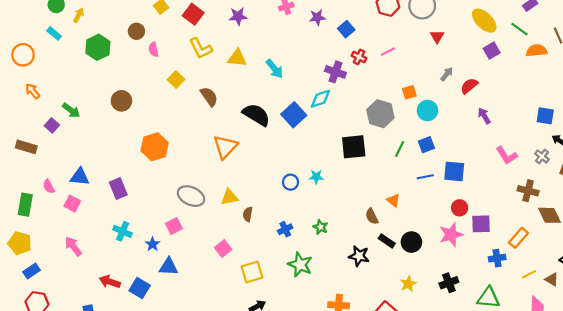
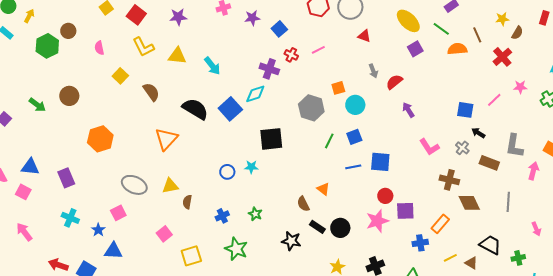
brown circle: (136, 31) -> (68, 31), moved
red triangle: (437, 37) -> (364, 36), turned -40
gray arrow: (447, 74) -> (373, 71), turned 120
green arrow: (71, 110) -> (37, 105), moved
black square: (354, 147) -> (271, 139), moved

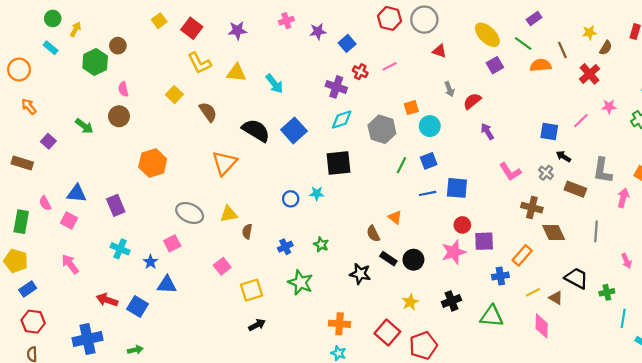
pink semicircle: (99, 48) -> (123, 89), moved
cyan diamond: (255, 94) -> (342, 120), moved

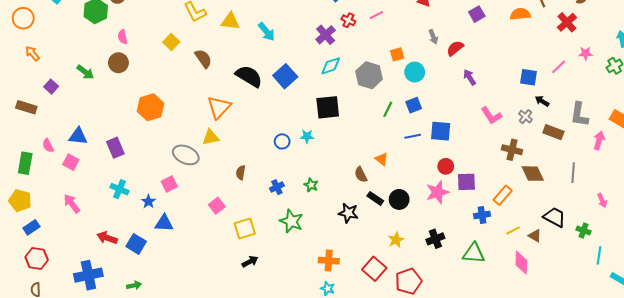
purple cross: (336, 87) -> (326, 35), turned 30
yellow triangle: (229, 214) -> (211, 137), moved
green cross: (607, 292) -> (583, 231), turned 32

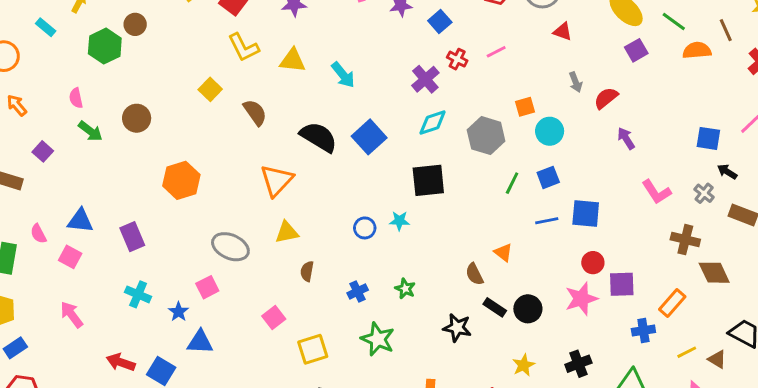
pink semicircle: (123, 37) -> (76, 98), moved
yellow triangle: (211, 137) -> (287, 232), moved

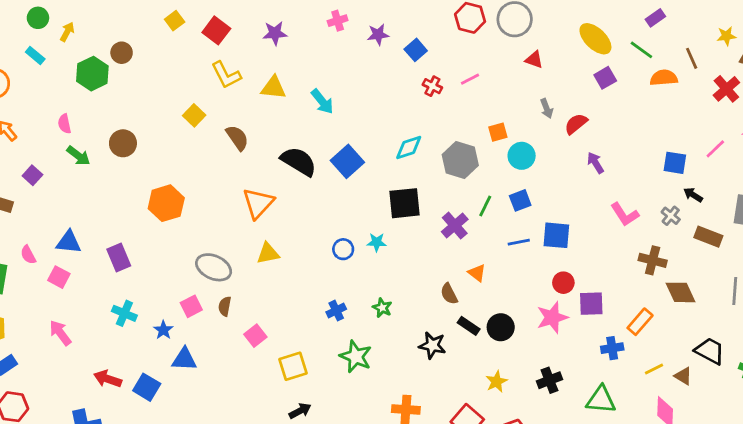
purple cross: (425, 79) -> (455, 226), moved
brown semicircle: (307, 271) -> (225, 306), moved

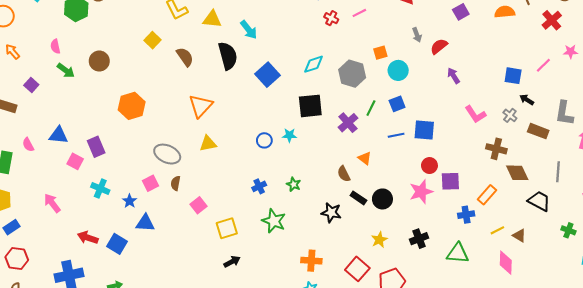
black semicircle: (299, 161) -> (228, 56), moved, turned 44
pink square: (59, 277) -> (75, 161), moved
black trapezoid: (710, 351) -> (539, 201), moved

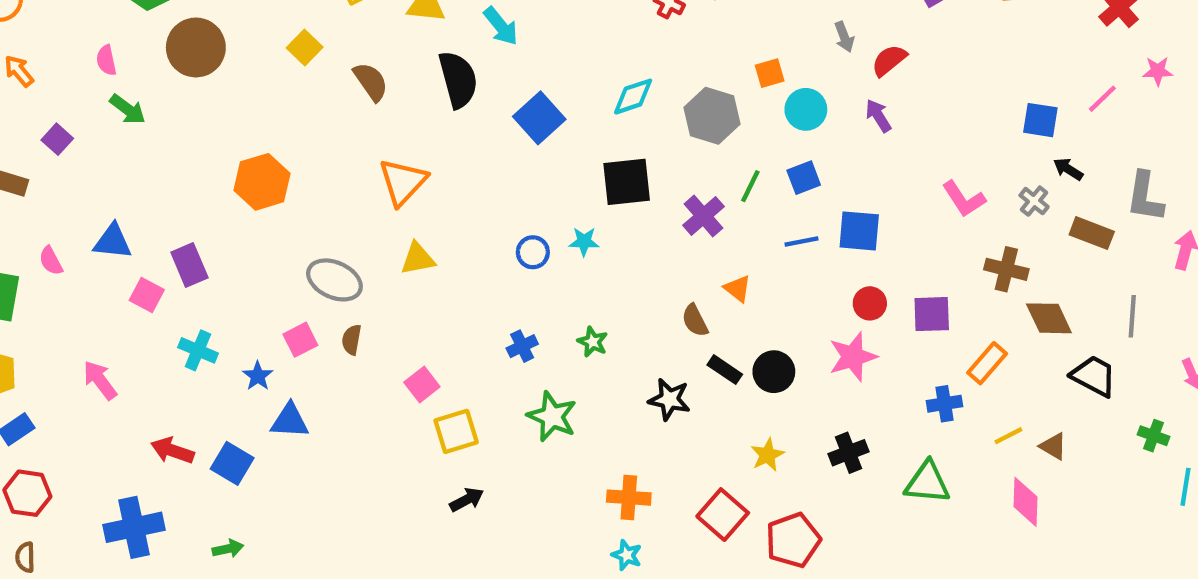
brown circle: (99, 61) -> (196, 47), moved, size x1.4
purple arrow: (454, 76) -> (878, 116), moved
purple square: (450, 181) -> (932, 314), moved
pink square: (199, 205) -> (422, 384), moved

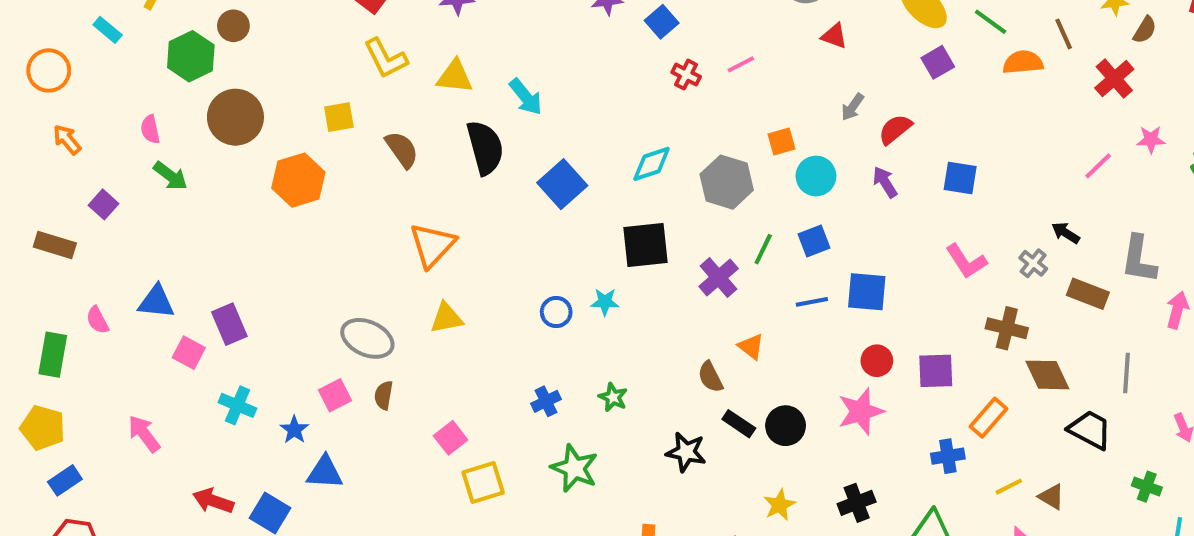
gray arrow: (844, 37) -> (853, 107), turned 56
yellow square: (305, 47) -> (339, 117), turned 36
blue square: (1040, 120) -> (960, 178), moved
orange hexagon: (262, 182) -> (298, 180), moved

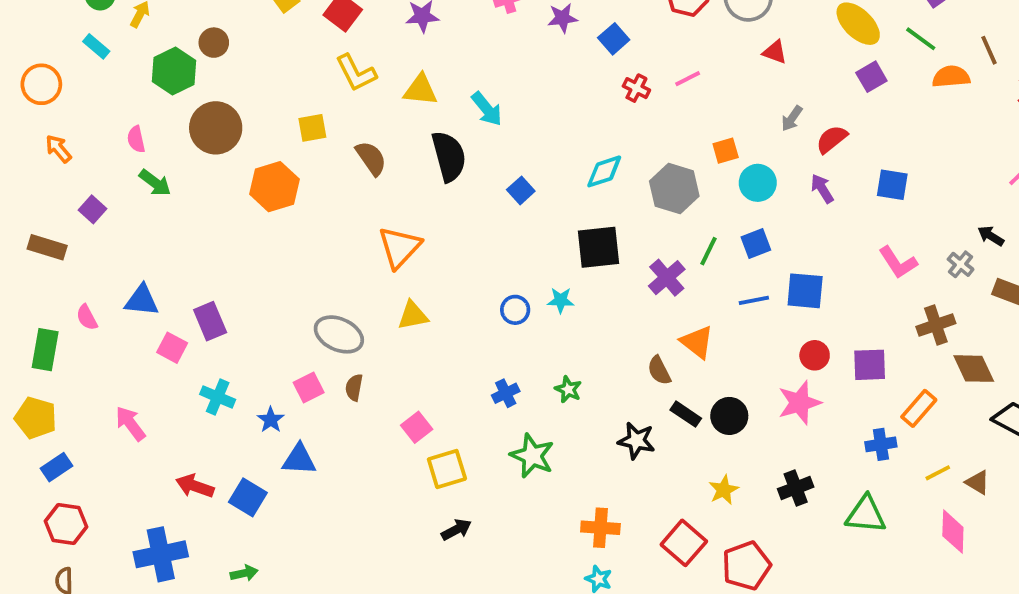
blue square: (562, 184) -> (521, 190), size x0.6
brown cross: (1007, 328) -> (936, 325), turned -33
orange triangle: (751, 347) -> (697, 342), size x1.4

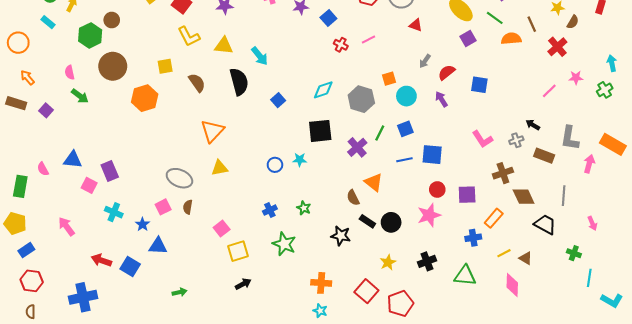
blue square: (892, 185) -> (479, 85), moved
brown rectangle: (47, 247) -> (16, 103), moved
gray cross: (961, 264) -> (516, 140), turned 32
green arrow: (244, 573) -> (179, 292), moved

